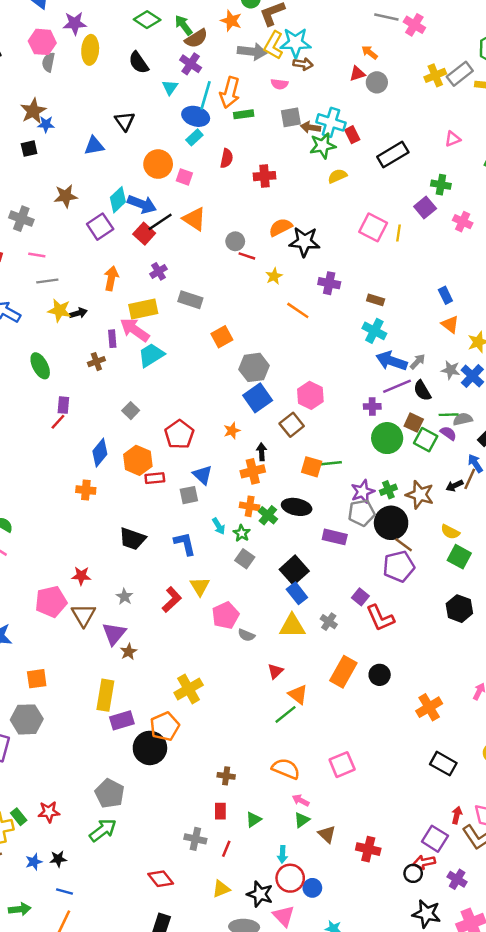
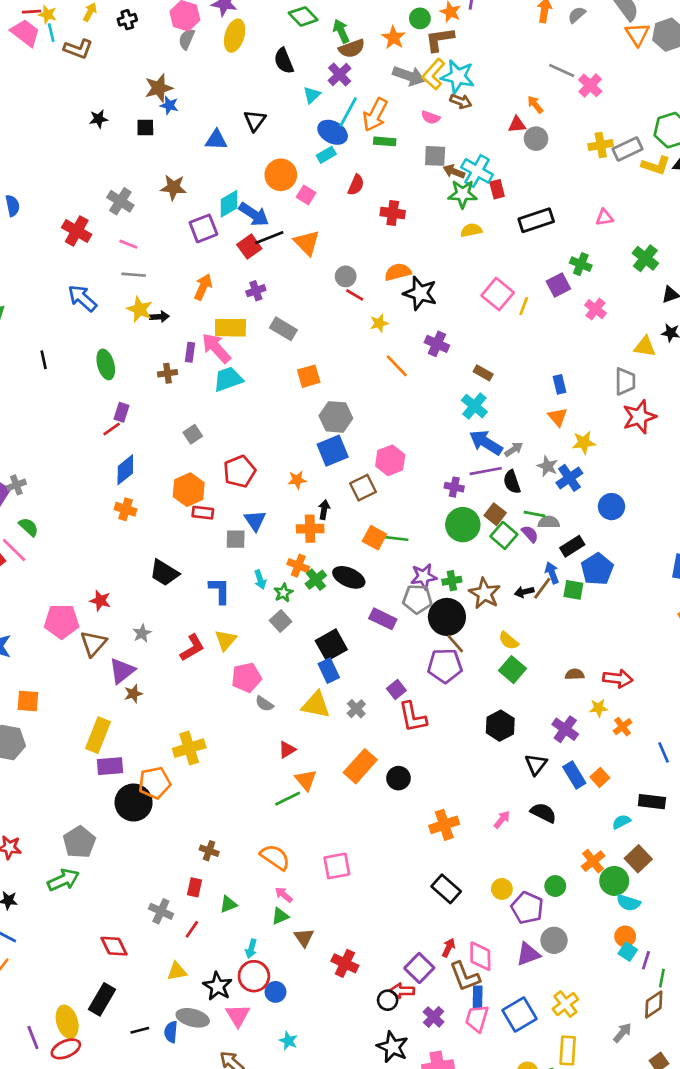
blue diamond: (100, 453) -> (125, 470), moved

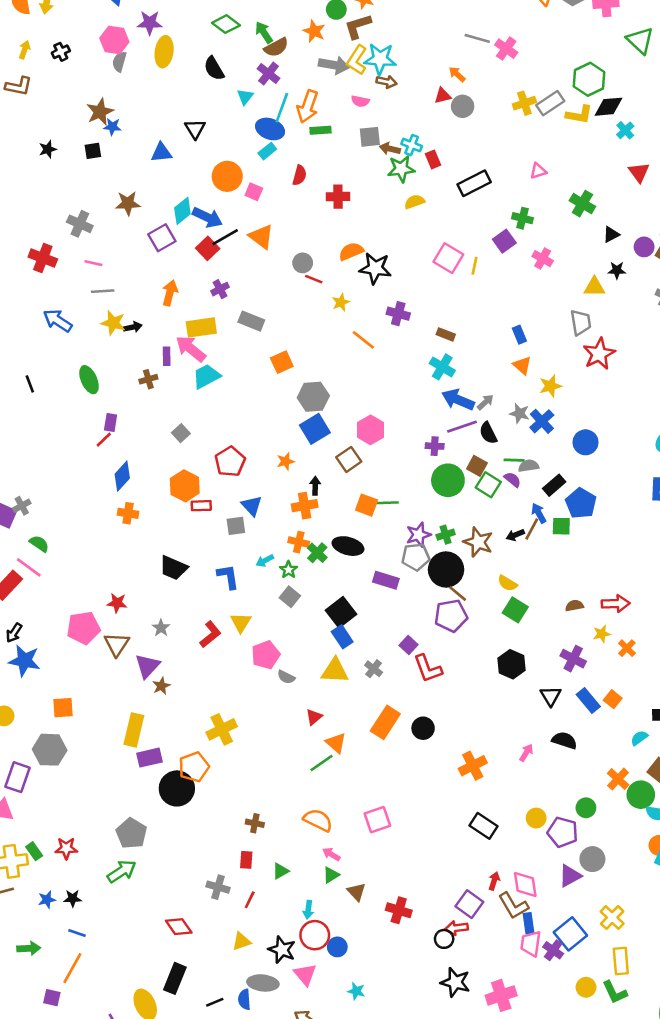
cyan cross: (477, 171) -> (412, 145), size x0.7
cyan arrow: (260, 580) -> (265, 561), turned 90
purple cross: (434, 1017) -> (553, 950), moved

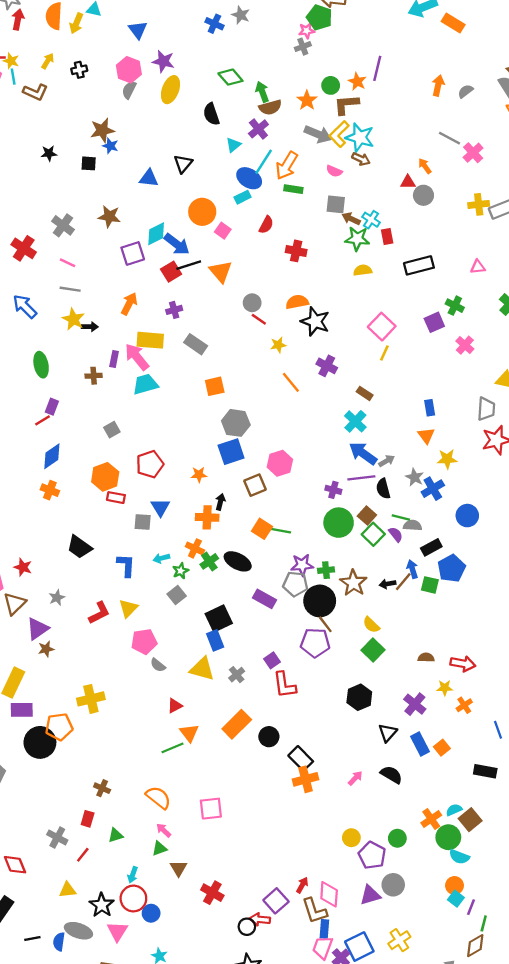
yellow line: (475, 266) -> (384, 353), moved
cyan semicircle: (639, 738) -> (454, 810), moved
black rectangle: (484, 826) -> (301, 758), moved

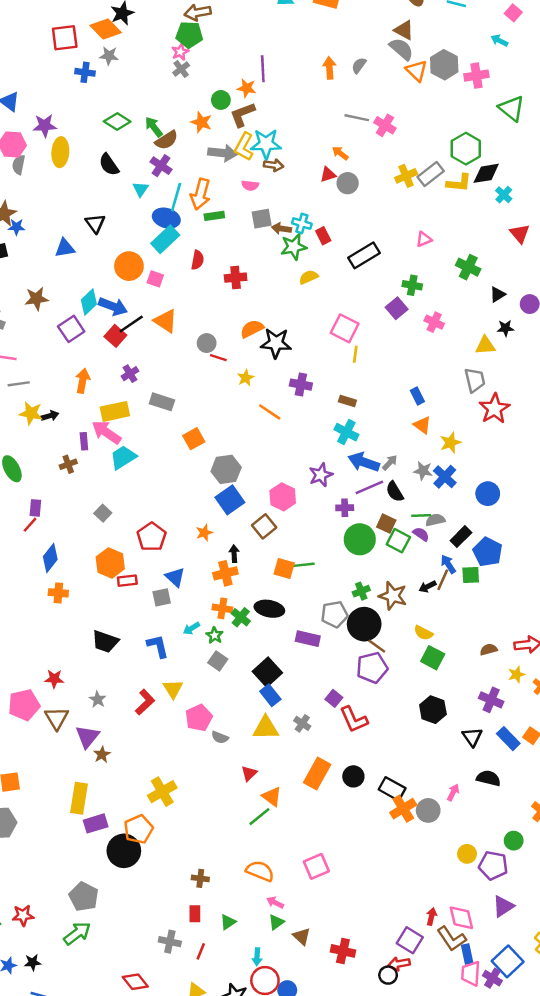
cyan rectangle: (242, 197) -> (165, 239), size x1.6
purple star: (302, 565) -> (321, 475), moved
gray circle: (393, 885) -> (428, 810), moved

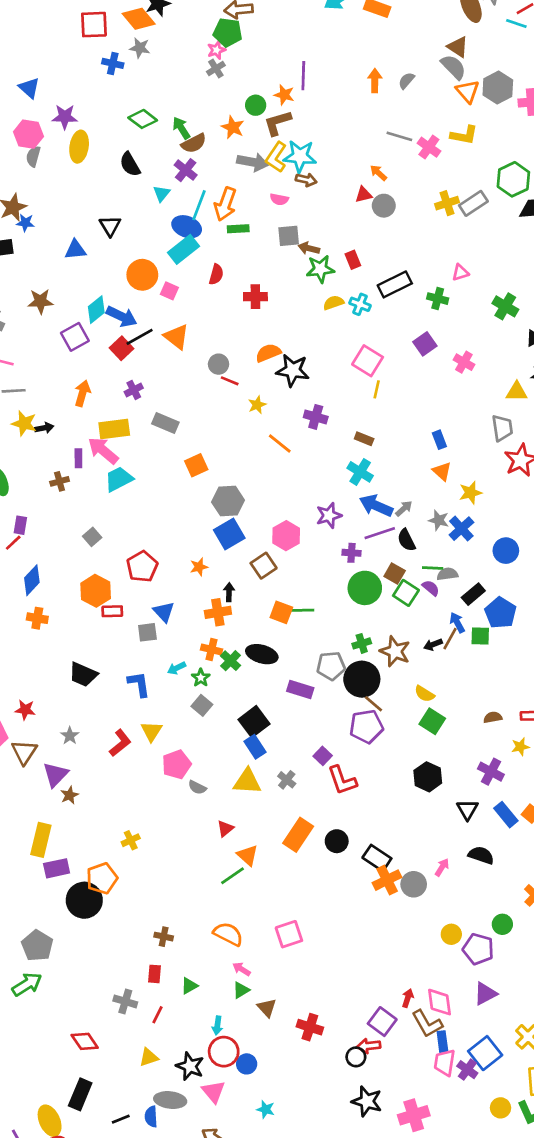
yellow L-shape: (459, 183) -> (464, 135), moved
cyan cross: (302, 224) -> (360, 304), moved
green cross: (412, 285) -> (438, 299), moved
yellow cross: (162, 792) -> (131, 840), size x0.6

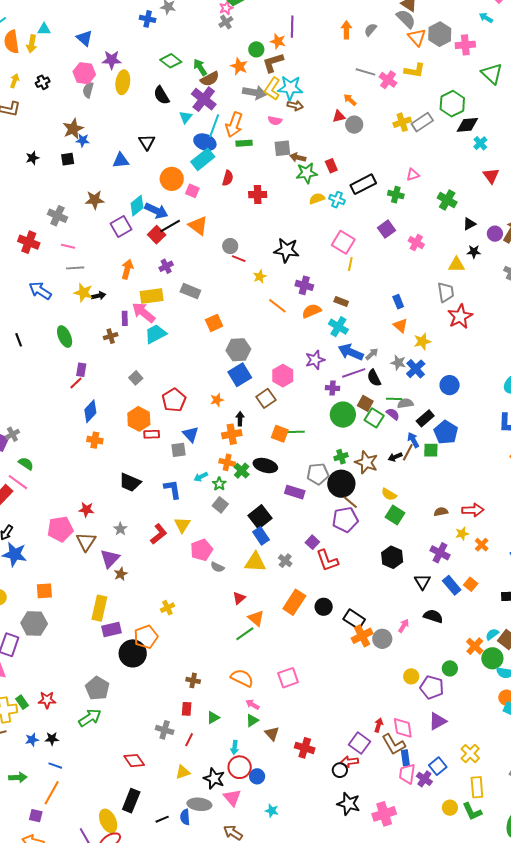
purple cross: (186, 170) -> (204, 99), size x1.4
orange semicircle: (268, 353) -> (312, 311), moved
blue square: (485, 1053) -> (438, 766), size x0.7

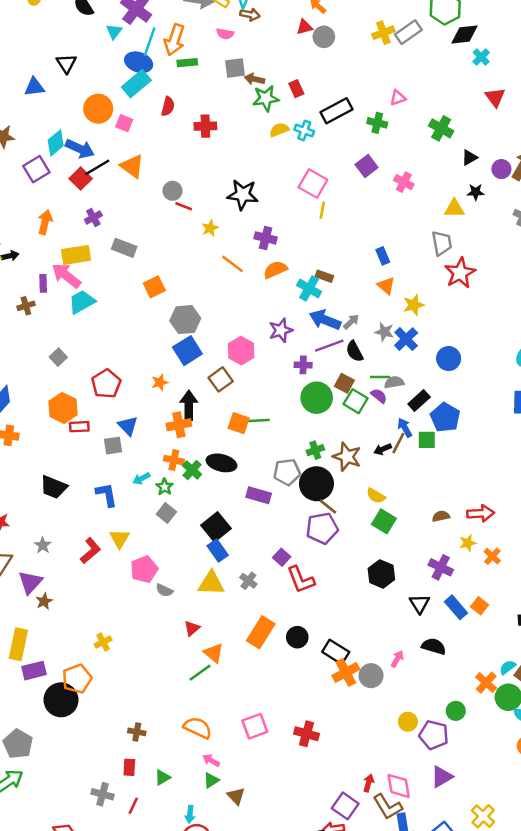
brown rectangle: (341, 301) -> (324, 276), moved
black arrow: (240, 419) -> (189, 405), size x1.6
red cross: (305, 748) -> (306, 734), moved

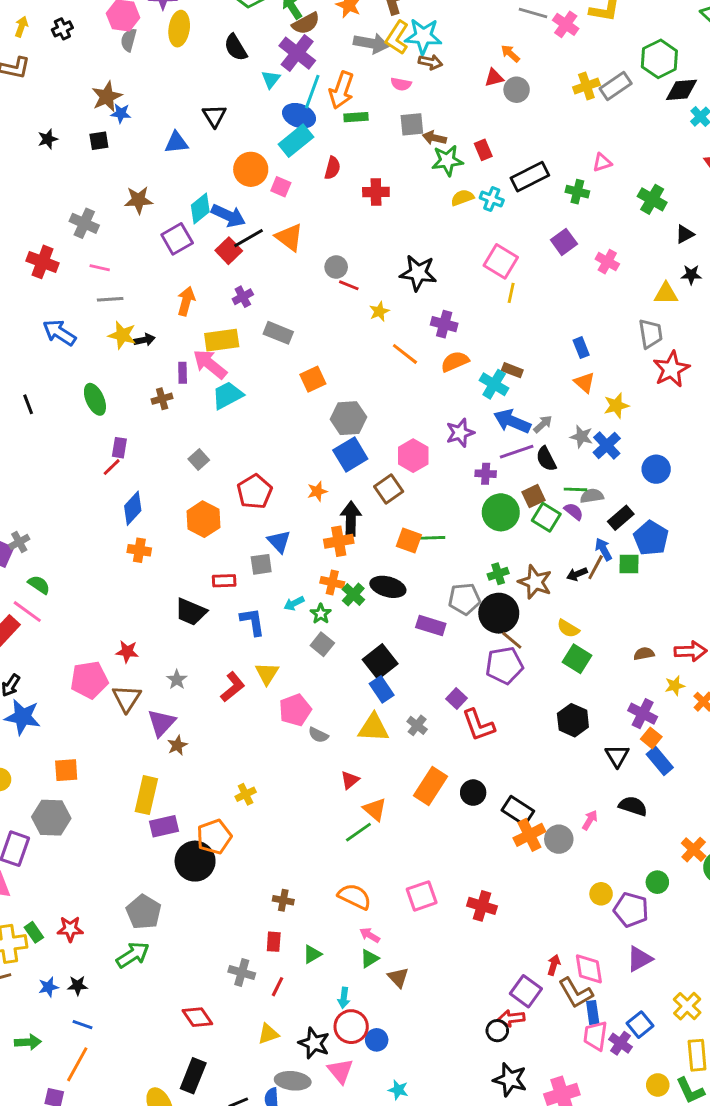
brown square: (344, 383) -> (533, 496), turned 36
red rectangle: (79, 427) -> (224, 581), moved
orange square: (480, 606) -> (651, 738), moved

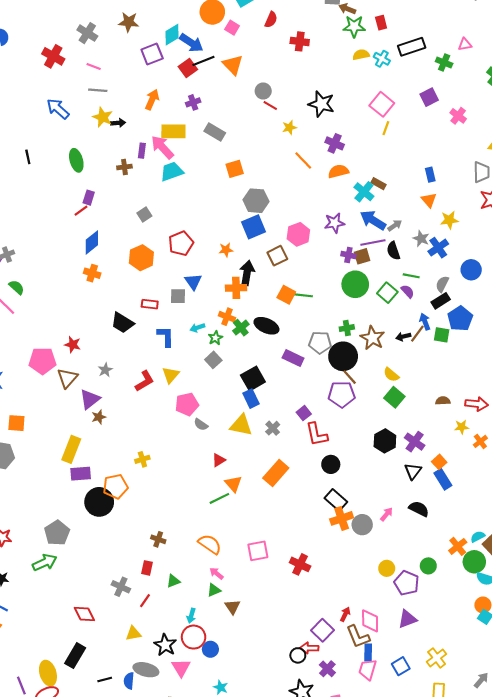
brown square: (533, 496) -> (362, 256), moved
gray semicircle: (592, 496) -> (442, 284), moved, turned -63
purple cross: (643, 714) -> (415, 442), moved
black circle: (473, 793) -> (331, 464), moved
purple cross: (621, 1043) -> (327, 669), moved

